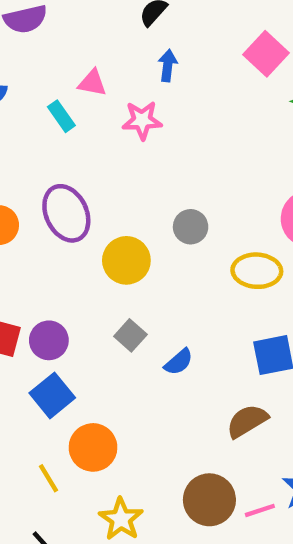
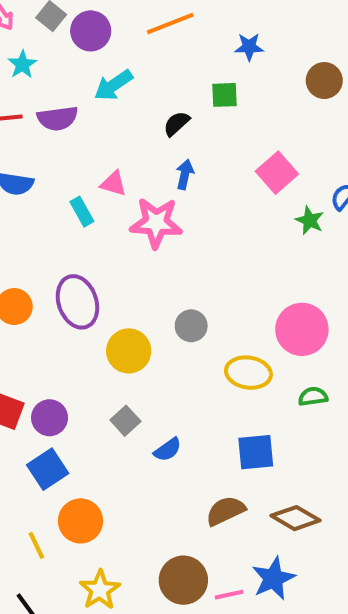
pink star: (142, 120) -> (156, 223), size x1.4

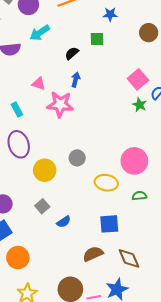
pink square: (277, 173) -> (138, 79), moved
cyan rectangle: (82, 212) -> (17, 109), moved
brown diamond: (295, 518) -> (129, 258), turned 35

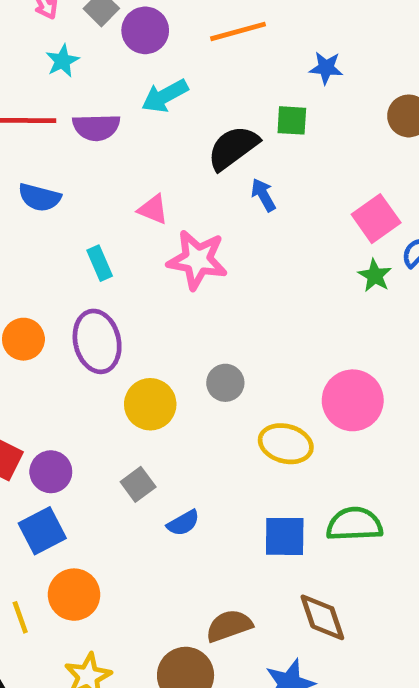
black semicircle: (72, 53) -> (233, 148), size x1.6
blue arrow: (76, 80) -> (263, 195), moved, turned -48
green semicircle: (139, 196) -> (354, 524), moved, size x1.6
brown semicircle: (93, 254) -> (229, 626), moved

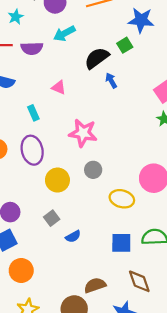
blue star: (326, 68) -> (141, 20), size x1.6
green square: (292, 120) -> (125, 45), turned -35
pink star: (197, 260) -> (83, 133), moved

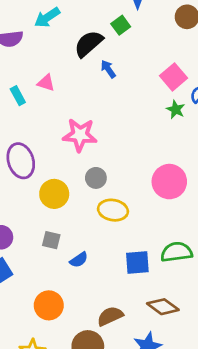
cyan rectangle: (33, 113) -> (18, 96), moved
yellow ellipse: (122, 199) -> (113, 210), moved
gray square: (52, 218) -> (51, 240), turned -35
orange circle: (21, 270) -> (49, 305), moved
brown diamond: (139, 281) -> (163, 307), turned -30

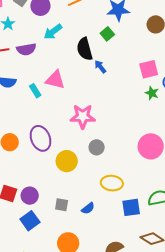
black semicircle: (89, 44) -> (85, 49), turned -60
pink square: (174, 77) -> (149, 69), turned 30
pink triangle: (46, 83) -> (55, 80), size x1.5
yellow ellipse: (113, 210) -> (112, 183), moved
gray square: (51, 240) -> (62, 205), moved

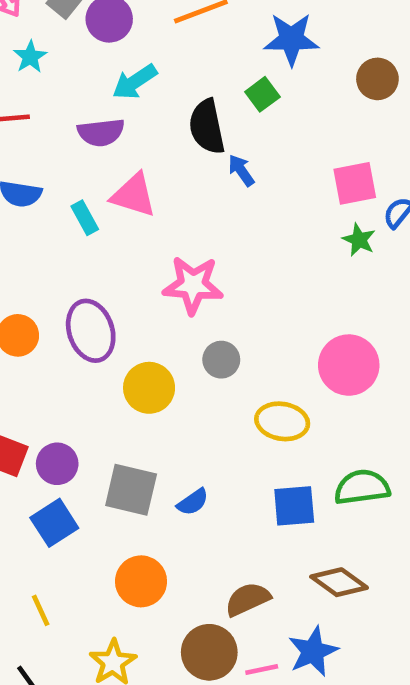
purple semicircle: (26, 49) -> (101, 132), moved
yellow ellipse: (112, 183) -> (282, 421), moved
gray square: (62, 205) -> (131, 490), size x1.6

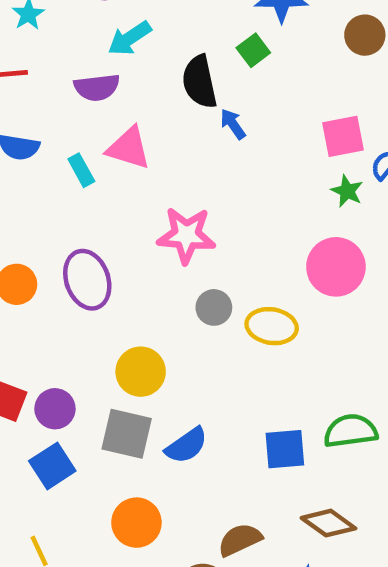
pink circle: (349, 365) -> (336, 267), moved
yellow circle: (149, 388) -> (141, 372), moved
yellow ellipse: (282, 421) -> (272, 326), moved
blue semicircle: (193, 502) -> (186, 446), size x1.4

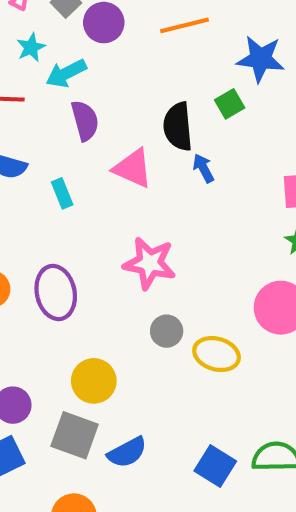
cyan arrow: (130, 38) -> (66, 73), moved
purple semicircle: (97, 87) -> (85, 121), turned -105
pink triangle: (129, 148) -> (133, 168), moved
blue square: (285, 449) -> (215, 466), turned 30

